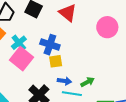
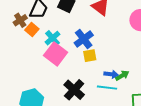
blue cross: (50, 45) -> (84, 39), turned 36
blue arrow: (64, 81) -> (111, 74), moved

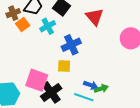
cyan cross: (53, 38) -> (48, 26), moved
pink square: (56, 54) -> (37, 80), moved, turned -30
yellow square: (90, 56) -> (64, 66), moved

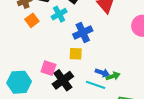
orange square: (23, 25) -> (32, 20), moved
pink square: (37, 80) -> (48, 68), size x0.7

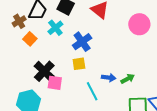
green arrow: (113, 76) -> (128, 79), moved
black cross: (63, 80) -> (44, 71), moved
cyan line: (96, 85) -> (92, 91), moved, turned 54

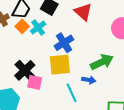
orange square: (30, 39) -> (22, 26), moved
yellow square: (79, 64) -> (60, 65), size x1.6
green arrow: (128, 79) -> (102, 62), moved, size x1.6

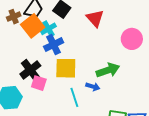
orange square: (22, 26) -> (33, 26), size x1.6
blue cross: (64, 43) -> (54, 45), moved

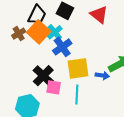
brown cross: (14, 17) -> (19, 34), moved
blue arrow: (93, 87) -> (102, 76), moved
cyan line: (74, 97) -> (77, 94), moved, turned 30

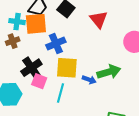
orange square: (39, 32) -> (36, 24), turned 30
cyan cross: (55, 32) -> (17, 22), moved, turned 35
brown cross: (19, 34) -> (13, 41), moved

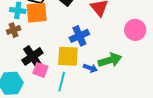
blue cross: (56, 43) -> (79, 36), moved

